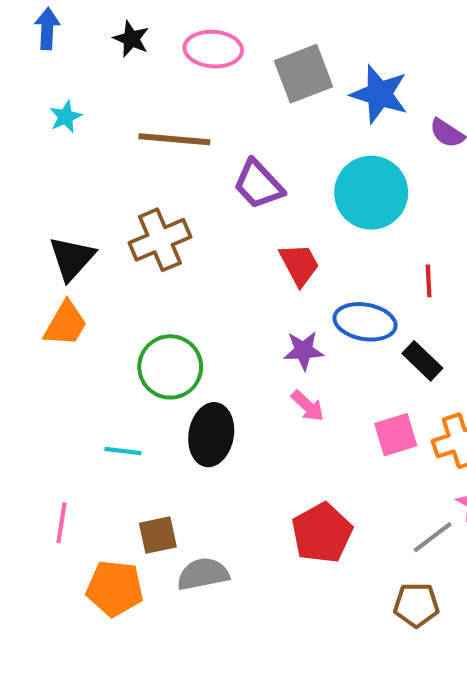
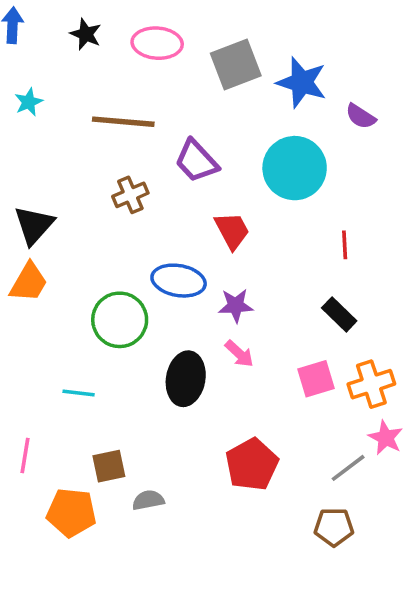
brown cross: (160, 240) -> (130, 195), moved, size x0.7
blue ellipse: (365, 322) -> (179, 281), moved
black ellipse: (211, 435) -> (186, 379), moved
gray semicircle: (203, 574) -> (148, 500), size x0.7

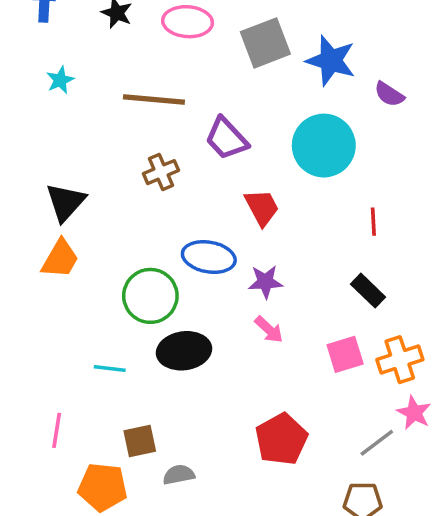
black ellipse: (186, 379) -> (184, 351), moved, turned 72

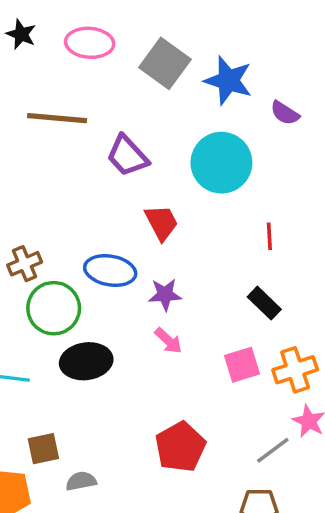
gray square: (265, 43) -> (165, 63), turned -33
brown cross: (161, 172) -> (25, 264), moved

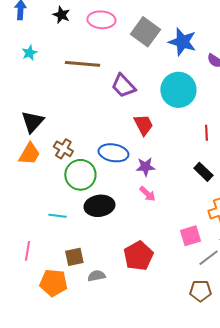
brown cross: (25, 264) -> (63, 149), turned -36
pink square: (242, 365) -> (190, 236), moved
red pentagon: (180, 447) -> (138, 256), moved

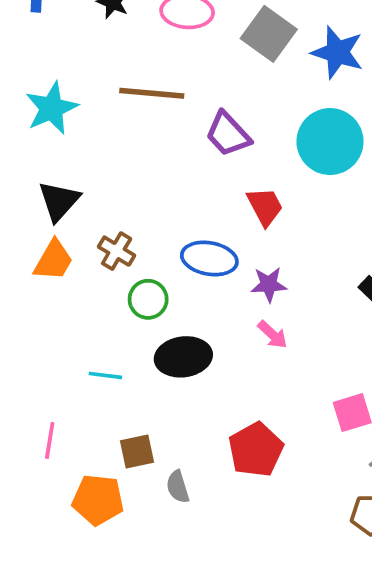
cyan star: (29, 53) -> (52, 108), moved, size x1.8
green circle: (80, 175) -> (148, 299), size x0.7
gray semicircle: (96, 276) -> (178, 487), turned -96

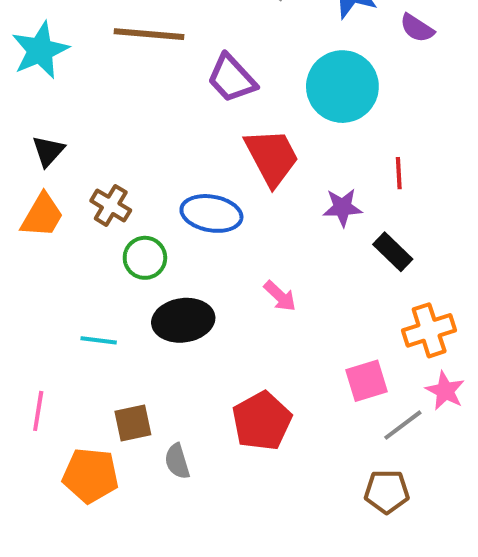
black triangle: (59, 201) -> (48, 151), size x0.7
red trapezoid: (265, 207) -> (272, 157), size x1.4
purple star: (269, 284) -> (342, 207), moved

